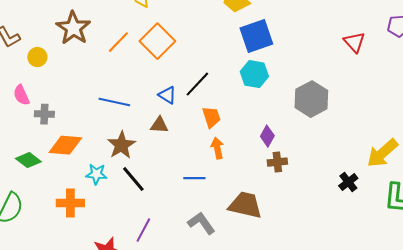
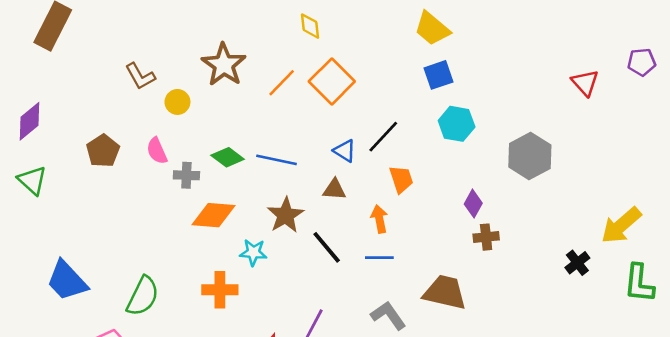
blue square: (256, 36) -> (439, 75), moved, size x0.7
orange arrow: (217, 148) -> (379, 219), moved
green diamond: (28, 160) -> (228, 157), moved
black line: (133, 179) -> (327, 247), moved

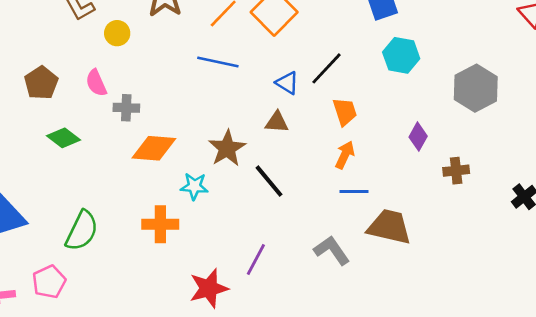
green diamond: (228, 157) -> (63, 138), moved
blue line: (276, 160) -> (218, 62), moved
orange arrow: (379, 219) -> (345, 155), moved, turned 36
brown cross: (486, 237) -> (456, 171), moved
blue line: (379, 258) -> (354, 192), moved

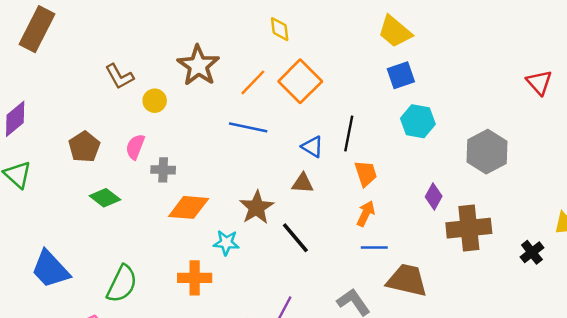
black line: (327, 68) -> (349, 133), turned -32
pink semicircle: (96, 83) -> (135, 147), turned 45
brown cross: (456, 171) -> (469, 228), size x1.8

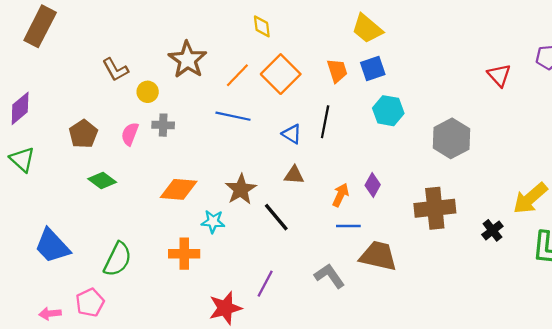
gray cross: (163, 170) -> (163, 125), moved
orange trapezoid: (366, 173) -> (337, 71), moved
brown triangle: (303, 183) -> (294, 175), moved
purple diamond: (434, 197) -> (373, 185), moved

